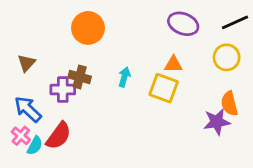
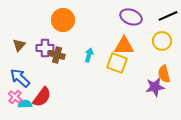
orange triangle: (173, 64) -> (124, 46), size x1.5
purple cross: (63, 90) -> (45, 48), moved
cyan semicircle: (35, 146) -> (25, 104), turned -120

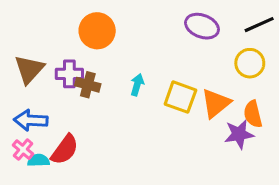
brown triangle: (19, 45) -> (29, 69), size x1.5
orange triangle: (124, 46) -> (216, 103), moved, turned -40
blue arrow: (20, 78) -> (31, 120), turned -40

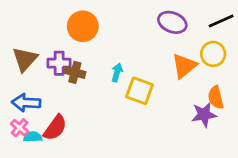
yellow square: (180, 97) -> (139, 91), moved
orange triangle: (216, 103) -> (184, 66), moved

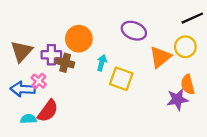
purple ellipse: (172, 22) -> (134, 31), moved
orange circle: (83, 26) -> (79, 39), moved
pink cross: (20, 128) -> (39, 81), moved

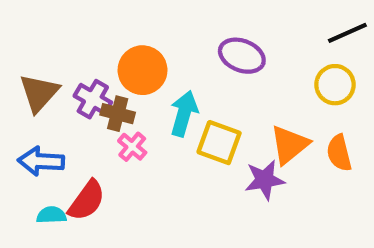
purple cross: (51, 55) -> (93, 99), turned 30
orange triangle: (160, 57) -> (289, 145), moved
cyan arrow: (102, 63) -> (184, 114), size x1.5
pink cross: (39, 81) -> (132, 147), moved
purple star: (177, 99) -> (265, 180), moved

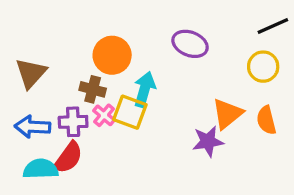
purple cross: (93, 99) -> (73, 122), moved, turned -32
yellow square: (219, 143) -> (130, 112), moved
cyan semicircle: (51, 215) -> (41, 169), size x1.5

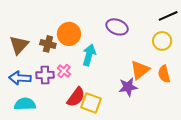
brown cross: (93, 89) -> (48, 44), moved
yellow square: (130, 112) -> (91, 103), moved
red semicircle: (68, 158) -> (76, 97), moved

